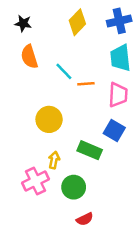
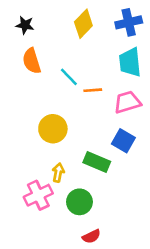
pink trapezoid: (118, 95) -> (127, 102), turned -110

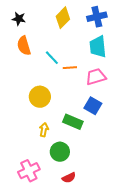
pink cross: (38, 195) -> (29, 171), moved

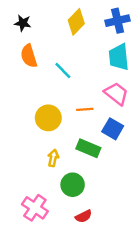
orange line: (70, 68) -> (85, 109), moved
pink trapezoid: (96, 77) -> (116, 94), turned 55
pink cross: (29, 171) -> (35, 208), turned -30

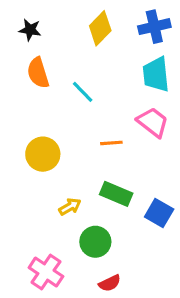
yellow circle: (48, 118) -> (43, 154), moved
blue square: (113, 129) -> (159, 213), moved
yellow arrow: (53, 158) -> (70, 207), turned 49

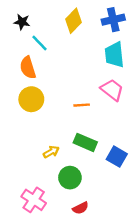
orange semicircle: (38, 73) -> (28, 68), moved
cyan line: (83, 92) -> (40, 43), moved
yellow circle: (43, 154) -> (31, 99), moved

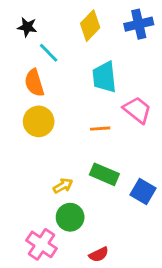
cyan trapezoid: (114, 55) -> (104, 77), moved
green circle: (70, 178) -> (70, 217), moved

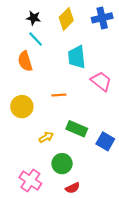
black star: (27, 27) -> (33, 18), moved
yellow circle: (39, 121) -> (22, 107), moved
orange line: (100, 129) -> (59, 95), moved
green circle: (70, 217) -> (62, 164), moved

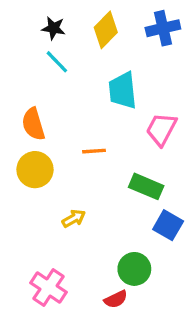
orange semicircle: (25, 61) -> (33, 124), moved
pink trapezoid: (101, 81) -> (161, 129), turned -100
green rectangle: (77, 129) -> (146, 186), moved
green circle: (62, 164) -> (134, 269), moved

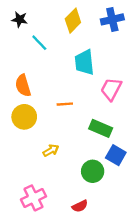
black star: (54, 28) -> (20, 19), moved
green circle: (134, 269) -> (93, 171), moved
pink cross: (48, 287) -> (33, 198), turned 30

